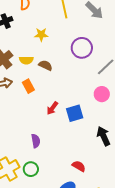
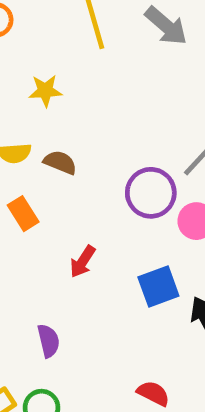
purple circle: (82, 48) -> (151, 193), moved
blue square: (75, 113) -> (158, 287), moved

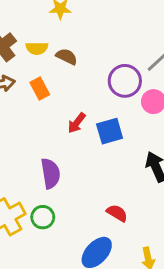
blue square: (158, 287) -> (110, 131), moved
purple semicircle: (48, 341) -> (51, 173), size x1.4

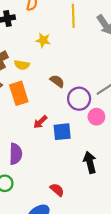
brown semicircle: (67, 57) -> (57, 81), moved
orange rectangle: (40, 89) -> (19, 93), size x1.5

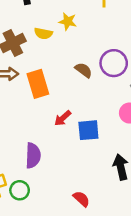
yellow semicircle: (22, 65) -> (43, 33), moved
purple circle: (79, 99) -> (114, 63), moved

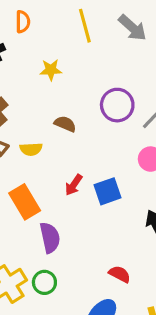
yellow semicircle: (43, 33) -> (31, 149), moved
brown semicircle: (84, 70) -> (65, 124), moved
orange rectangle: (38, 84) -> (25, 202), moved

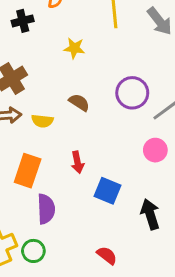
red arrow: (74, 185) -> (77, 162), turned -55
blue square: (108, 191) -> (107, 191), moved, turned 32
orange rectangle: (25, 202) -> (28, 171), turned 40

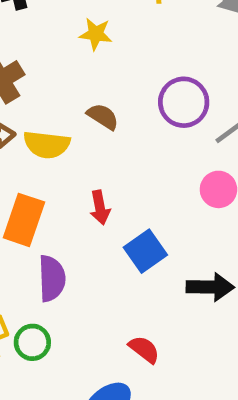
yellow semicircle: (42, 121) -> (47, 145), size x1.4
blue square: (107, 191) -> (145, 251), turned 32
black arrow: (150, 214) -> (210, 287), turned 108

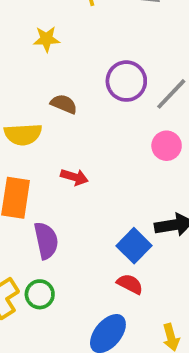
red arrow: (100, 208) -> (74, 177), turned -52
blue square: (145, 251) -> (134, 246), moved

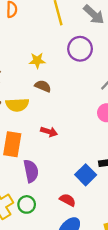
yellow star: (46, 39) -> (37, 61), moved
purple circle: (126, 81) -> (80, 49), moved
red semicircle: (130, 284) -> (68, 200), moved

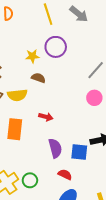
purple circle: (80, 49) -> (56, 47), moved
purple semicircle: (31, 171) -> (55, 148), moved
blue square: (86, 175) -> (79, 152), turned -36

